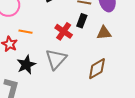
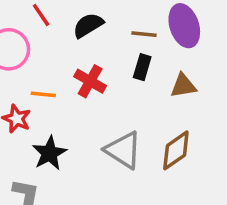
red cross: (64, 31) -> (90, 81), moved
gray triangle: (56, 59) -> (123, 150), moved, turned -35

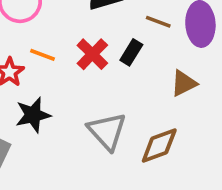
black rectangle: (142, 67) -> (131, 52), moved
brown triangle: (183, 86) -> (184, 83), turned -32

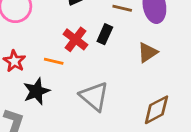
orange line: (42, 55) -> (54, 61), moved
brown diamond: (159, 145) -> (156, 110), moved

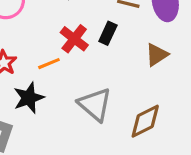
orange line: (54, 61) -> (49, 64), turned -36
brown diamond: (156, 110) -> (145, 121), moved

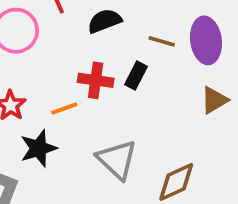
red cross: (74, 39) -> (96, 80), turned -32
brown triangle: (157, 55) -> (214, 100), moved

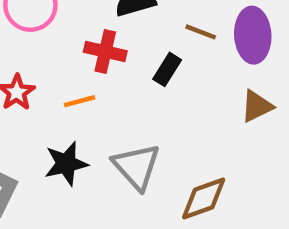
red cross: (96, 80) -> (105, 52), moved
black star: (38, 148) -> (66, 164), moved

